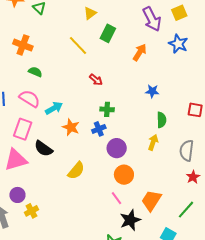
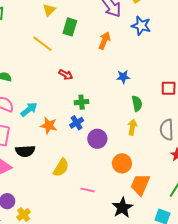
black semicircle: (43, 149) -> (25, 151), turned -30
orange circle: (124, 175) -> (122, 163), moved
pink line: (116, 198) -> (87, 190), moved, turned -32

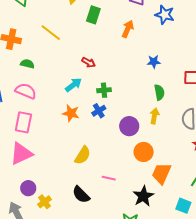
yellow line: (42, 44) -> (51, 33), moved
blue star: (123, 77) -> (154, 62), moved
cyan arrow: (29, 109) -> (73, 85), moved
purple circle: (97, 139) -> (129, 126), moved
black semicircle: (25, 151) -> (81, 195), moved, turned 48

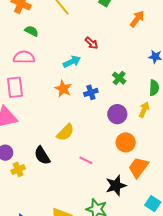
green cross: (104, 90) -> (119, 78), moved, turned 32
pink semicircle: (26, 91) -> (24, 57), turned -35
pink rectangle: (23, 122) -> (15, 87), turned -30
black semicircle: (81, 195) -> (42, 156), moved

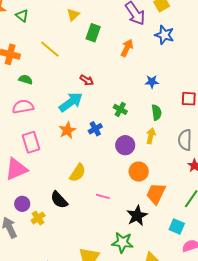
cyan arrow: (72, 62) -> (71, 102), size x1.4
pink rectangle: (15, 87) -> (31, 142), moved
orange star: (63, 89) -> (67, 130), turned 30

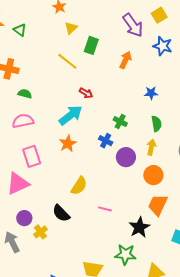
yellow line: (50, 49) -> (67, 61), moved
blue cross: (95, 129) -> (106, 141), moved, turned -32
orange circle: (139, 171) -> (153, 175), moved

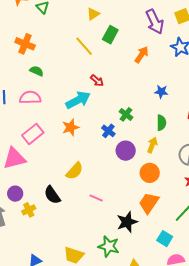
pink rectangle: (32, 156) -> (33, 134), turned 60

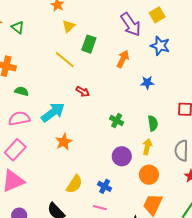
blue star: (161, 92) -> (147, 83), moved
cyan arrow: (78, 100) -> (53, 112), moved
blue cross: (108, 131) -> (105, 186), moved
pink rectangle: (33, 134) -> (15, 150), moved

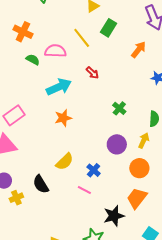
pink semicircle: (19, 118) -> (55, 51), moved

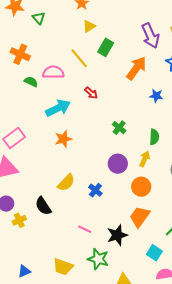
orange arrow: (139, 50) -> (136, 68), size x1.4
pink line: (84, 190) -> (85, 229), moved

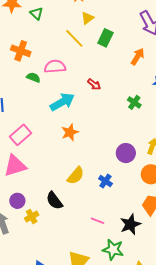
yellow line: (79, 58) -> (74, 38), moved
orange arrow: (136, 68) -> (138, 57), size x0.7
green cross: (119, 128) -> (134, 102), moved

